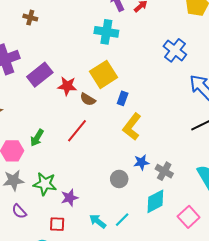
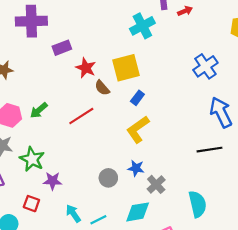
cyan cross: (106, 32) -> (142, 26), turned 35
purple rectangle: (40, 75) -> (62, 48), size x0.7

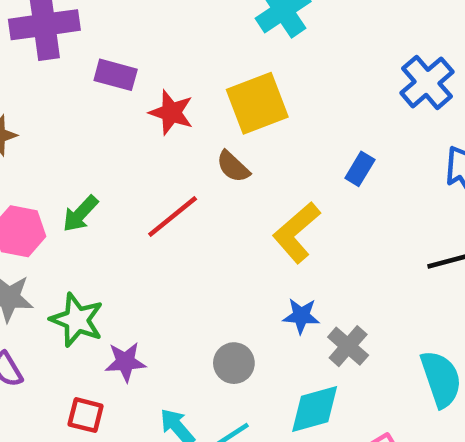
purple rectangle: (62, 48) -> (116, 75), turned 42
brown semicircle: (102, 88) -> (233, 167), moved
blue rectangle: (137, 98) -> (360, 169), moved
gray circle: (108, 178) -> (234, 363), moved

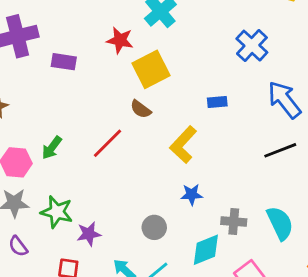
red star: (171, 112) -> (120, 40), moved
blue rectangle: (360, 169) -> (217, 102), turned 60
gray cross: (348, 346) -> (234, 222), moved, turned -30

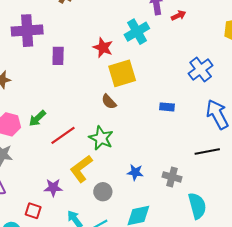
purple rectangle: (64, 62) -> (58, 56), turned 72
red line: (108, 143) -> (63, 135), moved
yellow L-shape: (183, 145) -> (81, 169), moved
green star: (57, 212) -> (101, 138), moved
gray cross: (234, 222) -> (172, 177), moved

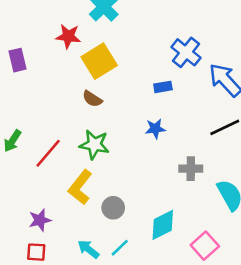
blue cross: (201, 70) -> (186, 52), moved
blue star: (135, 172) -> (155, 129), moved
purple star: (53, 188) -> (40, 220), moved

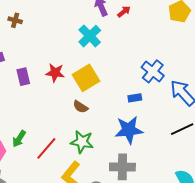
red star: (68, 36) -> (55, 73), moved
blue star: (155, 129) -> (129, 130), size x1.8
gray cross: (191, 169) -> (122, 167), moved, size x1.4

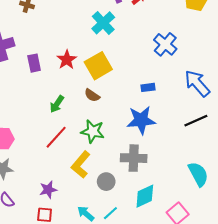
blue cross: (153, 71) -> (165, 44), moved
red star: (55, 73) -> (67, 60), turned 30
green arrow: (19, 139) -> (57, 104), moved

